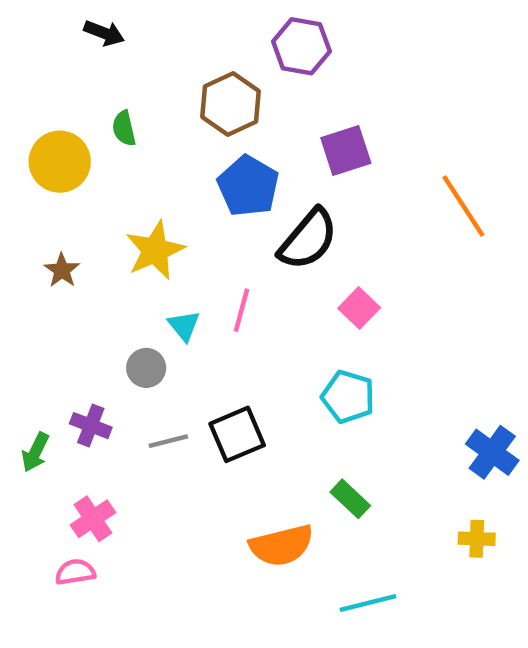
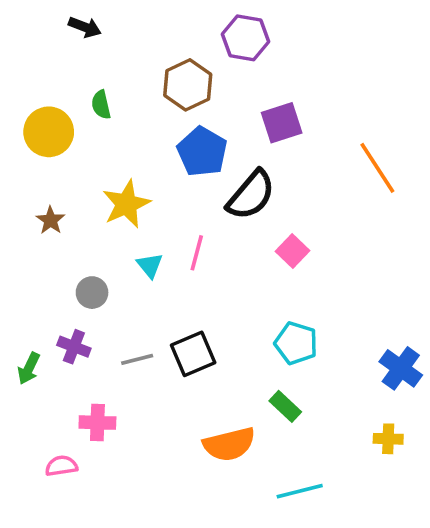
gray circle: (146, 368) -> (92, 293), moved
cyan pentagon: (348, 397) -> (296, 343), moved
pink cross: (93, 519) -> (97, 423), moved, turned 36

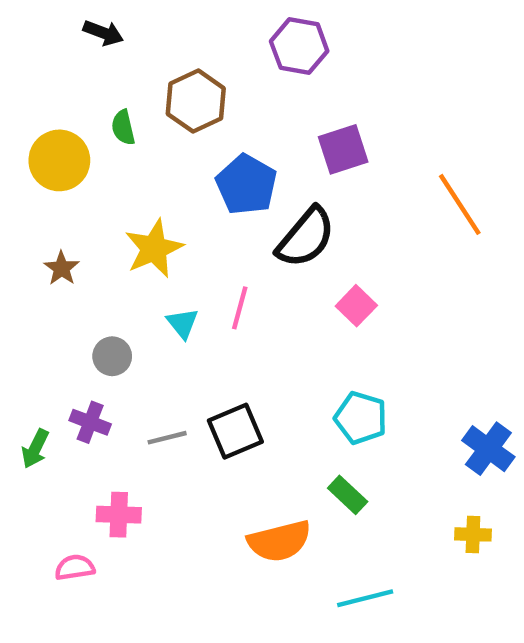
brown hexagon: (188, 85) -> (196, 101), moved

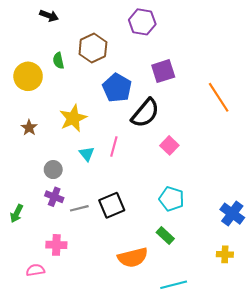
purple cross: (90, 422) -> (54, 197), moved

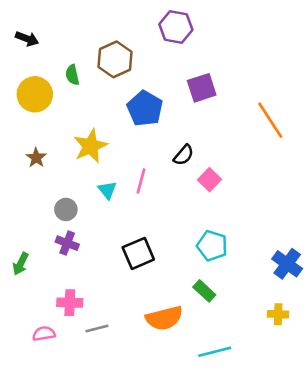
black arrow: (49, 16) -> (27, 39), moved
black semicircle: (145, 113) -> (184, 155), moved, size x0.6
gray line: (79, 208) -> (97, 328), moved

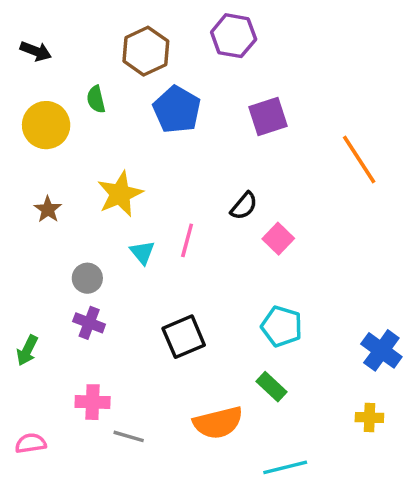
brown hexagon: (115, 59) -> (146, 51), moved
blue pentagon: (145, 109) -> (177, 110), moved
gray line: (97, 328) -> (129, 436), turned 30
pink semicircle: (44, 334) -> (31, 443), moved

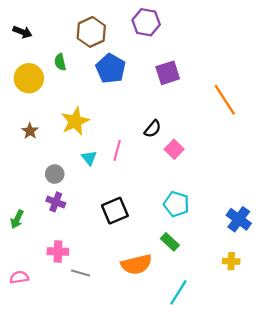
cyan line: (285, 467) -> (178, 292), turned -44

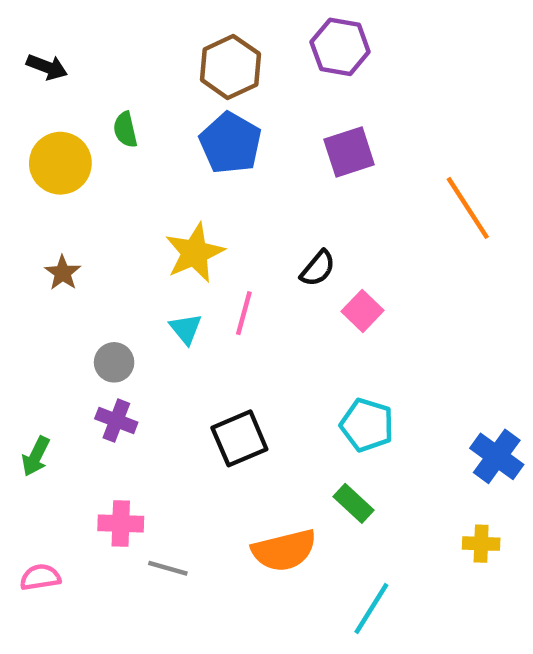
purple hexagon: (146, 22) -> (340, 47), moved
brown hexagon: (91, 32) -> (230, 67), moved
yellow star: (75, 121) -> (195, 253), moved

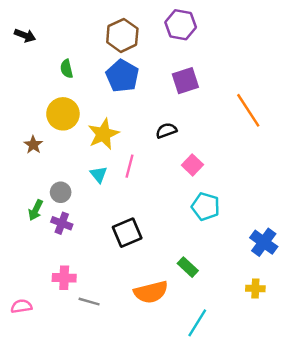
yellow circle: (60, 163) -> (63, 114), moved
black semicircle: (318, 268) -> (166, 130), moved, turned -150
cyan pentagon: (367, 425) -> (206, 207), moved
green arrow: (36, 456) -> (36, 210), moved

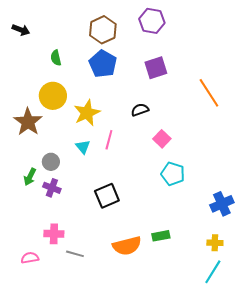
brown star: (33, 145) -> (28, 122), size x1.8
blue cross: (264, 242) -> (222, 204), turned 30
green rectangle: (188, 267) -> (161, 236), moved, turned -54
pink semicircle: (21, 306) -> (30, 258), moved
cyan line: (197, 323) -> (213, 272), moved

